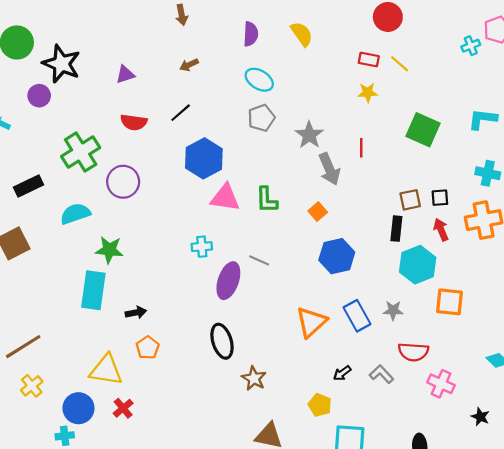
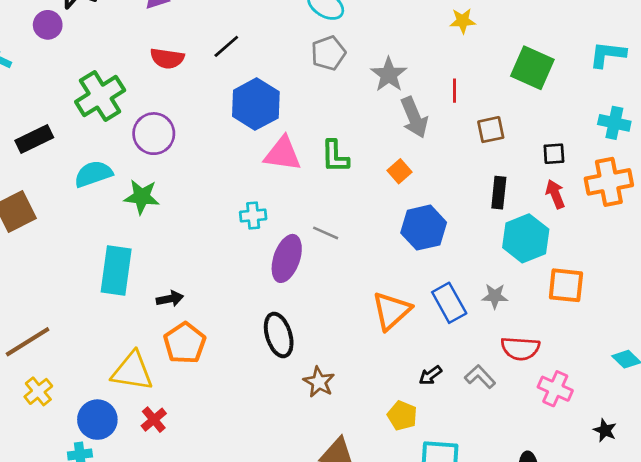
brown square: (410, 200) -> (491, 130), moved
green star: (109, 250) -> (142, 197), moved
orange pentagon: (148, 348) -> (185, 343), size x1.4

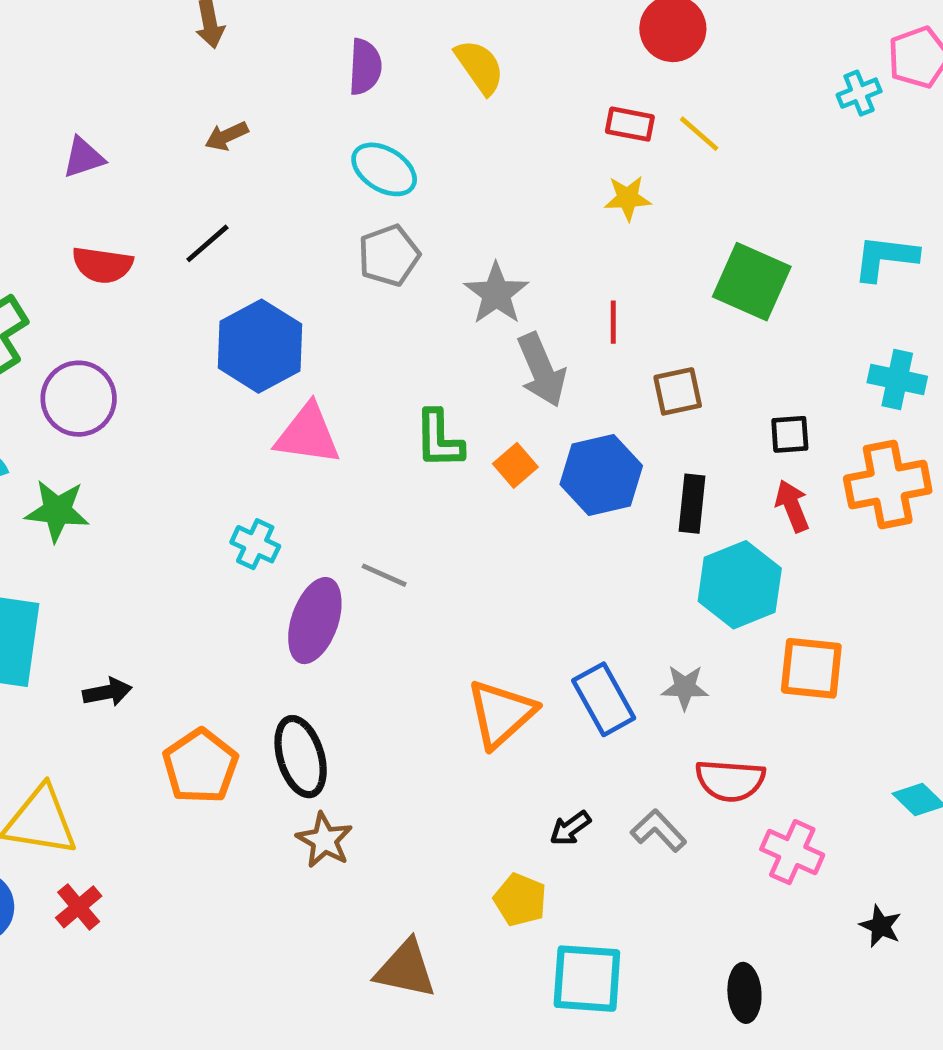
green L-shape: (335, 156) -> (439, 439), moved
cyan cross: (253, 216) -> (255, 544), turned 30
blue hexagon: (424, 228) -> (601, 475), moved
orange pentagon: (185, 343) -> (200, 766), moved
brown star: (319, 382) -> (324, 840), moved

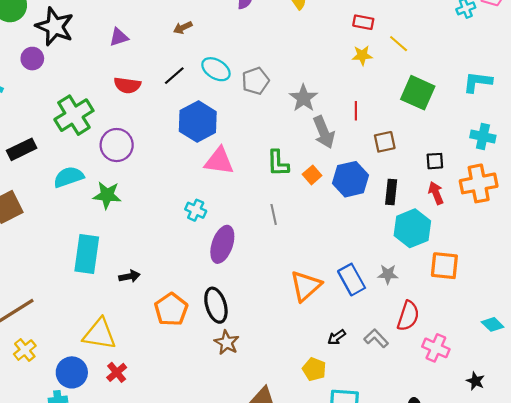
yellow line: (699, 134) -> (399, 44), moved
cyan ellipse: (384, 169) -> (216, 69), moved
gray line: (384, 575) -> (274, 214), moved, turned 54
red semicircle: (730, 780) -> (408, 316), turned -76

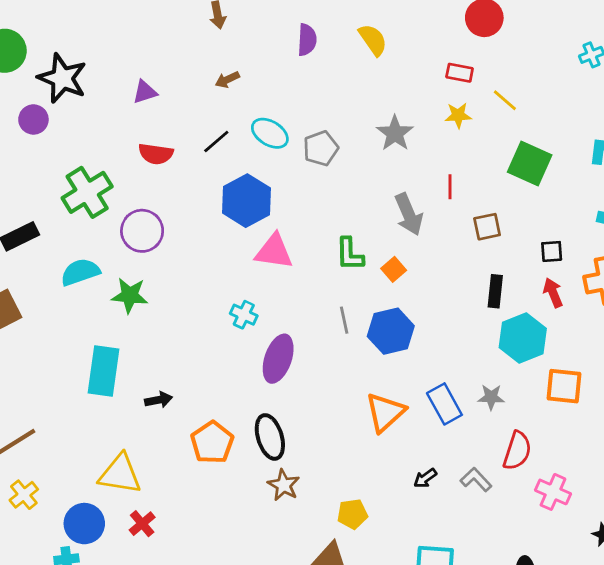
gray star: (304, 98) -> (395, 133), moved
blue hexagon: (350, 179) -> (391, 331), moved
yellow pentagon: (314, 369) -> (352, 514), moved, turned -30

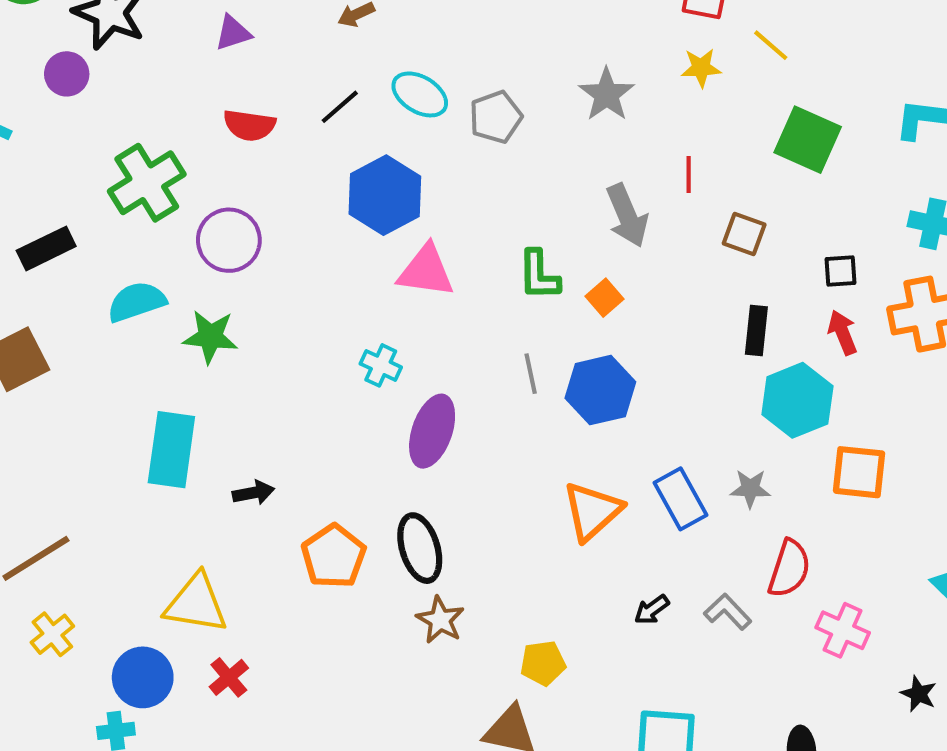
brown square: (487, 227) -> (744, 234), turned 32

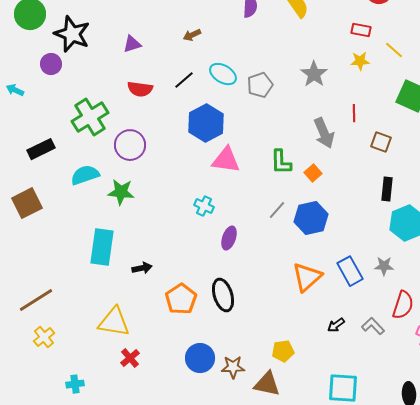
gray line: (531, 374) -> (277, 210), turned 54
purple ellipse: (432, 431) -> (229, 238), size x0.7
brown star: (440, 620) -> (233, 367), moved, turned -30
blue circle: (143, 677) -> (200, 358), moved

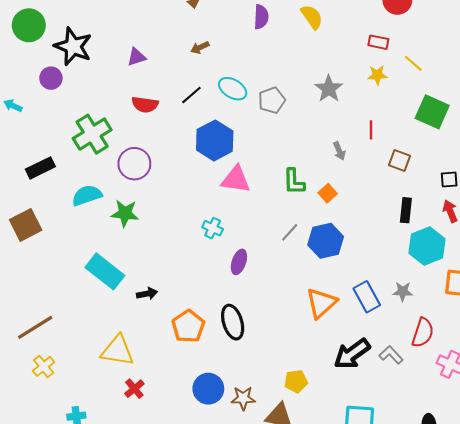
gray arrow: (324, 133) -> (339, 151), size x0.6
cyan rectangle: (102, 247) -> (105, 271), turned -60
black arrow: (336, 325) -> (352, 354), size x2.0

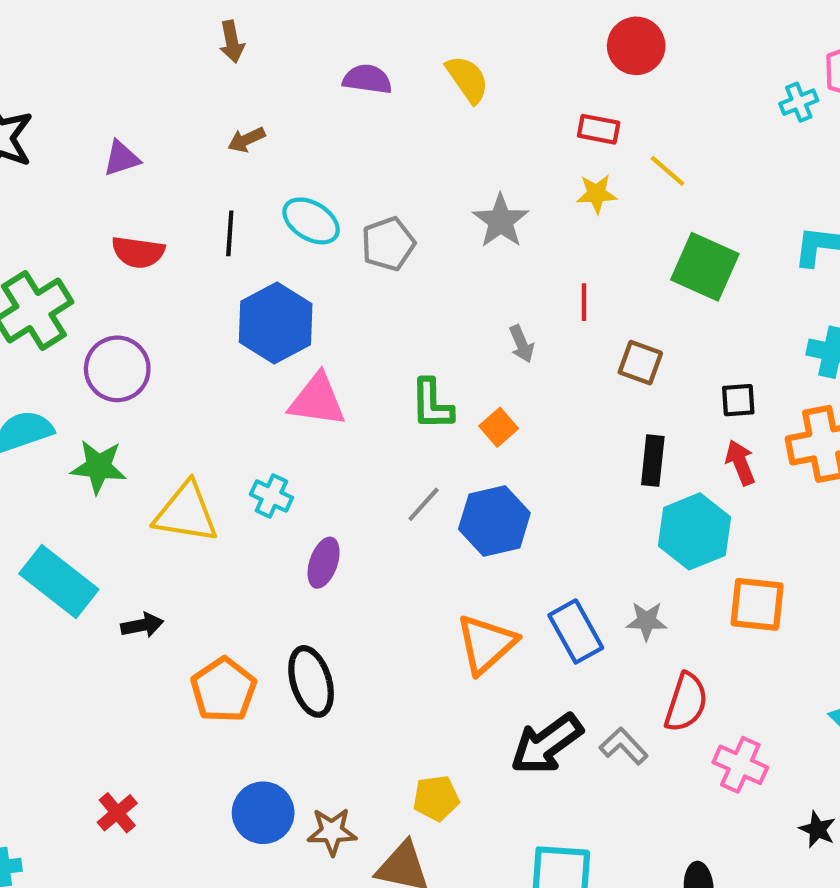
purple semicircle: (261, 17) -> (367, 79), turned -85
black line: (191, 95) -> (230, 233), turned -45
yellow triangle: (117, 351) -> (186, 513), moved

